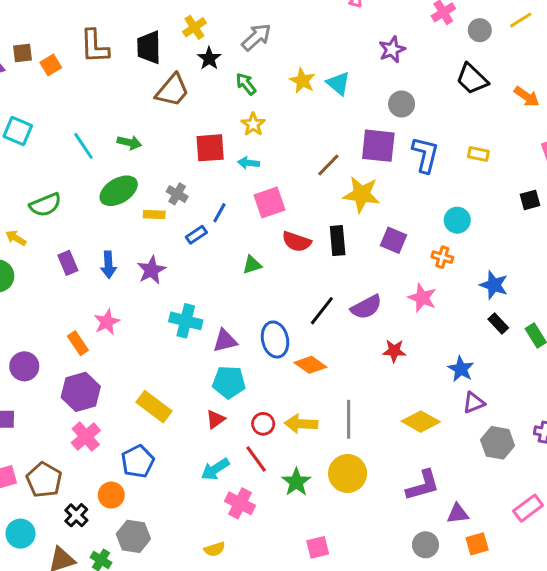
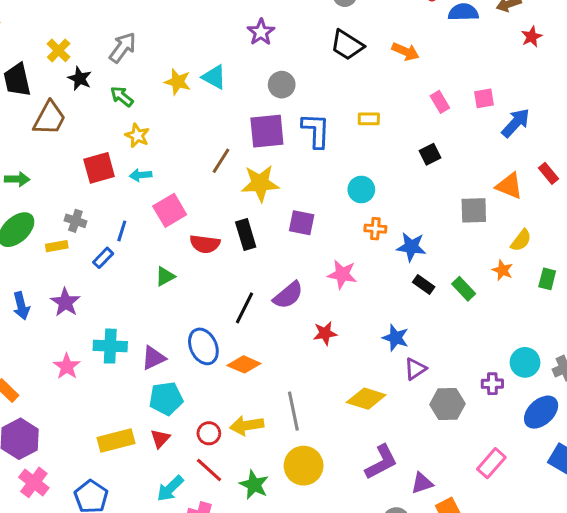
orange cross: (442, 257) -> (375, 229), moved
pink star: (107, 322) -> (67, 366), moved
yellow rectangle: (154, 407) -> (116, 441), moved, turned -40

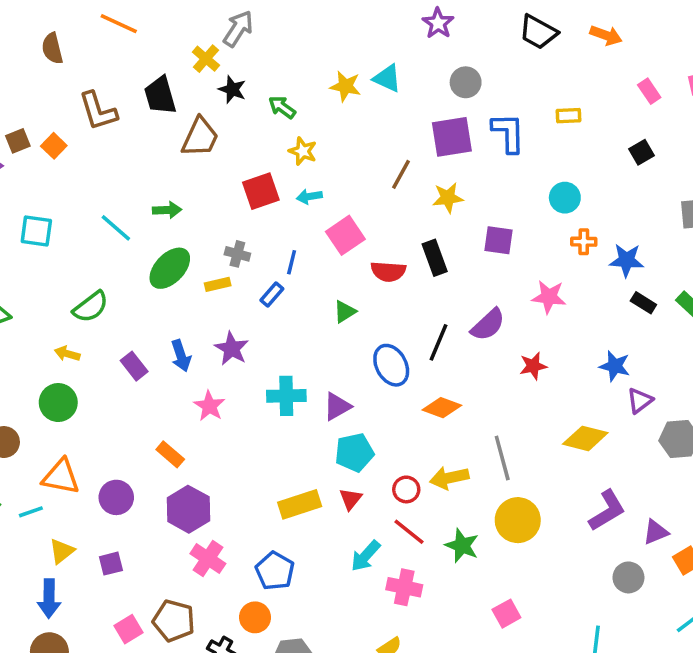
gray arrow: (123, 48) -> (238, 29), moved
yellow star: (260, 183) -> (448, 198), size x0.7
blue ellipse: (203, 346) -> (391, 365), moved
pink star: (67, 366) -> (209, 406), moved

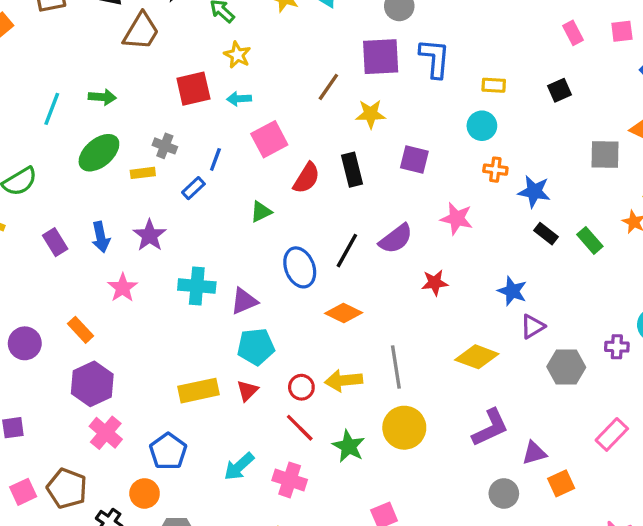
yellow rectangle: (569, 116) -> (494, 85), moved
cyan line: (116, 228) -> (52, 109), turned 64
red semicircle: (388, 271) -> (306, 178), turned -68
purple circle: (116, 497) -> (25, 343), moved
cyan arrow: (365, 556) -> (239, 466), moved

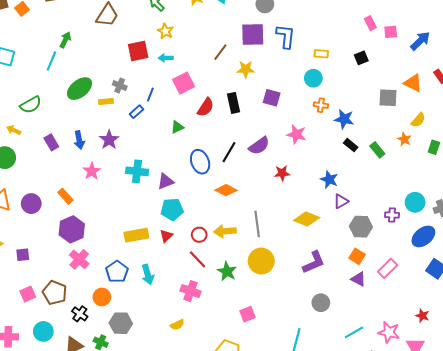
pink square: (622, 31) -> (391, 32), moved
green arrow: (102, 97) -> (65, 40), moved, turned -70
purple triangle: (534, 453) -> (358, 279), moved, turned 42
cyan arrow: (239, 466) -> (148, 275), moved, turned -66
orange square: (561, 483) -> (357, 256), moved, turned -35

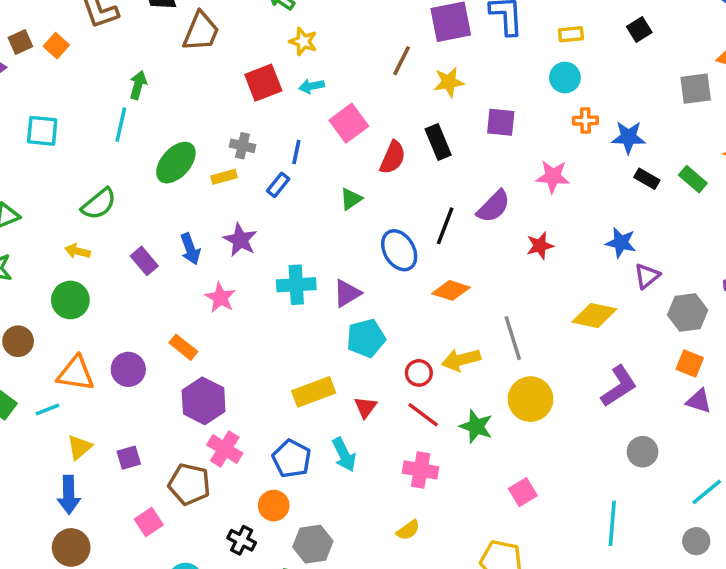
red triangle: (166, 236) -> (365, 407), moved
brown pentagon: (55, 293) -> (189, 484), moved

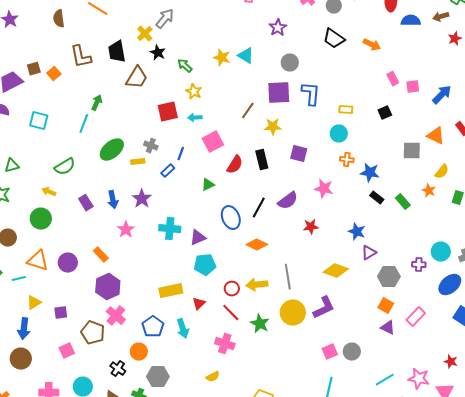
purple L-shape: (619, 386) -> (324, 308), moved
pink square: (523, 492) -> (330, 352), moved

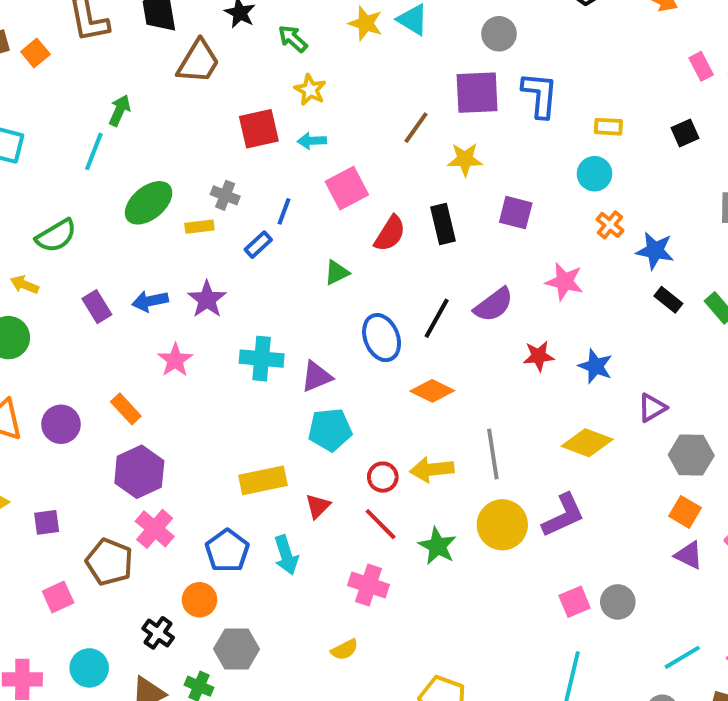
orange cross: (347, 160) -> (610, 225), turned 32
blue arrow: (113, 200) -> (150, 301), turned 90
blue star: (357, 232) -> (595, 366), moved

